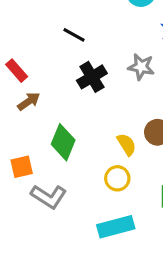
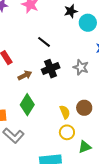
brown arrow: (29, 101) -> (25, 75), moved
yellow circle: (117, 178) -> (67, 132), moved

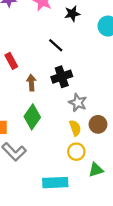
black star: (71, 11) -> (72, 14), moved
gray star: (81, 67) -> (78, 103), moved
brown arrow: (25, 75) -> (31, 83), turned -72

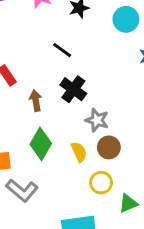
black cross: (62, 77) -> (73, 89), turned -30
brown circle: (98, 124) -> (109, 147), moved
yellow semicircle: (75, 128) -> (79, 152), moved

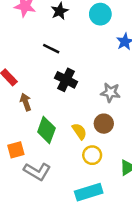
brown arrow: (36, 101) -> (26, 102), moved
gray star: (97, 120) -> (110, 93), moved
yellow circle: (101, 183) -> (92, 155), moved

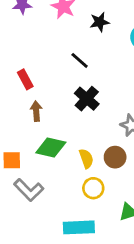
green diamond: (46, 130) -> (51, 148), turned 68

